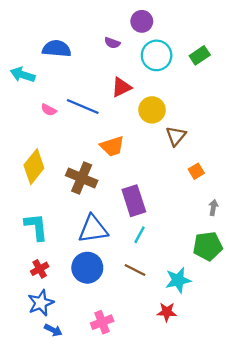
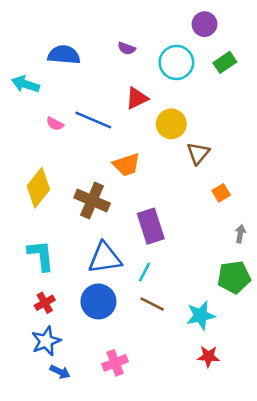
purple circle: (142, 21) -> (205, 24), moved
cyan line: (140, 235) -> (144, 272), moved
red star: (167, 312) -> (208, 356), moved

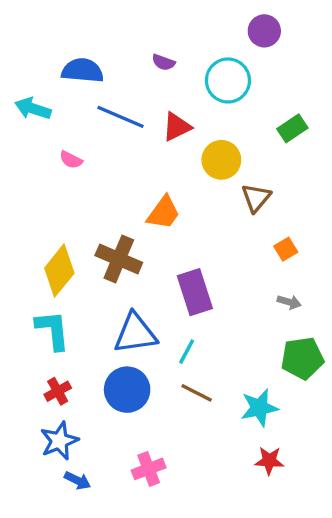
green rectangle: (225, 62) -> (292, 128), moved
blue line: (93, 120) -> (120, 117), moved
orange trapezoid: (127, 165) -> (163, 213), turned -36
yellow diamond: (38, 188) -> (59, 271), moved
gray arrow: (240, 234) -> (289, 302), moved, turned 96

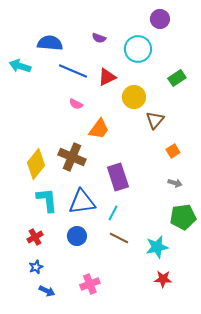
pink semicircle: (71, 160) -> (76, 104), moved
cyan L-shape: (53, 330) -> (47, 200), moved
blue circle: (127, 390) -> (77, 236), size x0.7
blue star: (59, 441) -> (36, 267), size x0.6

